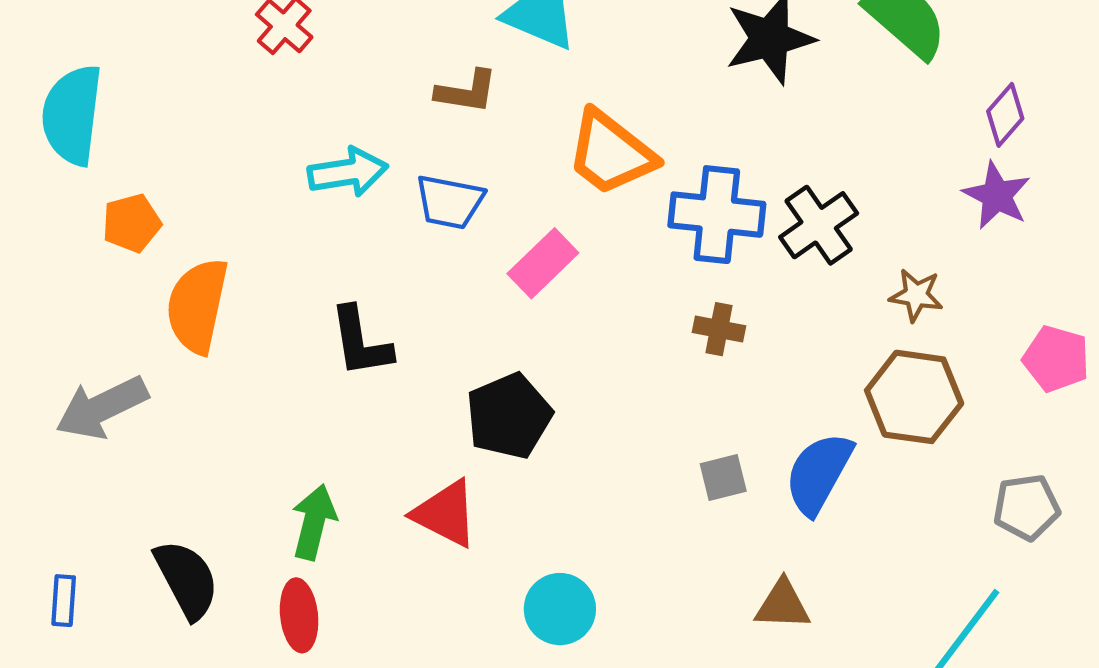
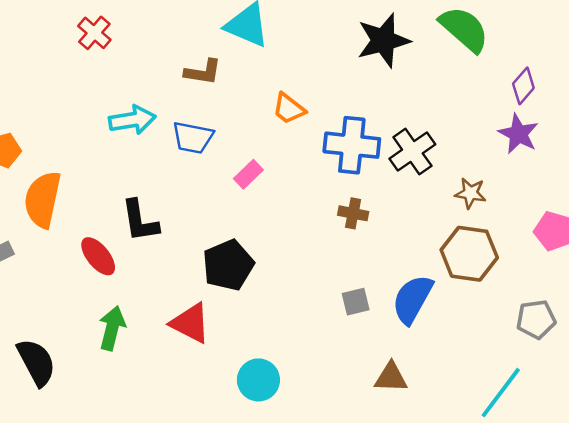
orange trapezoid: (611, 153) -> (289, 109), size x0.6
pink rectangle: (543, 263) -> (248, 174), size x0.7
red ellipse: (299, 615) -> (98, 256), moved, turned -33

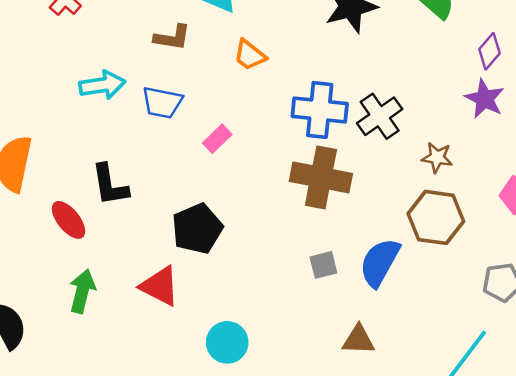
orange trapezoid: (289, 109) -> (250, 55), moved
brown cross: (353, 213) -> (321, 177), size x2.0

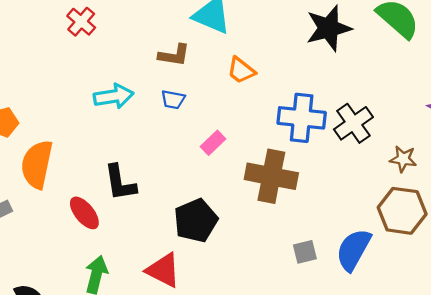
blue trapezoid: (162, 102) -> (173, 100), moved, size x0.7
brown cross: (321, 177) -> (271, 176), moved

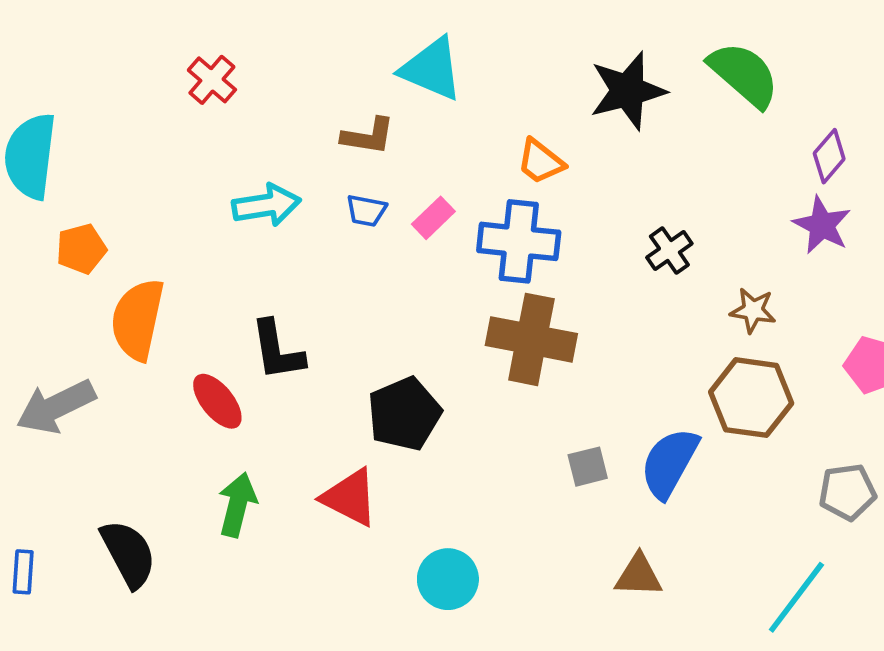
orange trapezoid: (241, 70) -> (541, 162), moved
blue cross: (302, 118) -> (519, 241), moved
black cross: (353, 123) -> (669, 251), size x0.7
pink rectangle: (213, 143) -> (433, 218), moved

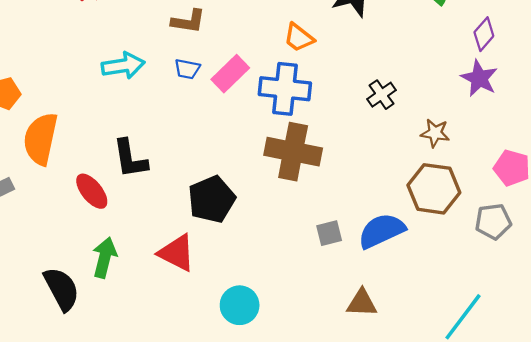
pink rectangle: (433, 218) -> (230, 74), size x1.4
blue semicircle: (669, 463) -> (382, 231), turned 36
gray pentagon: (847, 492) -> (493, 221), moved
black semicircle: (128, 554) -> (62, 289), moved

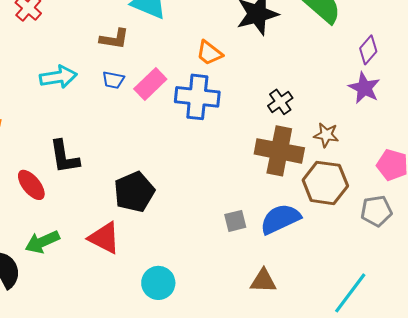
brown cross: (293, 152) -> (279, 151), moved
green arrow: (105, 258) -> (42, 242), turned -128

